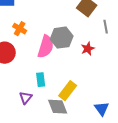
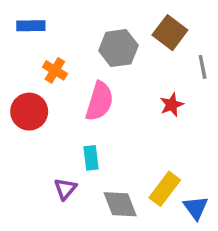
gray hexagon: (62, 38) -> (118, 48), moved
yellow rectangle: (68, 91) -> (165, 189), moved

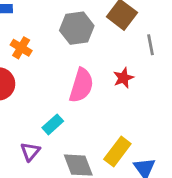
pink semicircle: (100, 101) -> (81, 85), moved
cyan rectangle: (91, 158) -> (53, 124), turned 55

